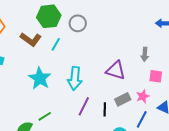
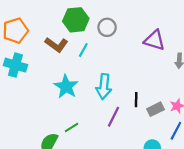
purple triangle: (116, 70) -> (154, 40), moved
black line: (105, 109) -> (136, 100), moved

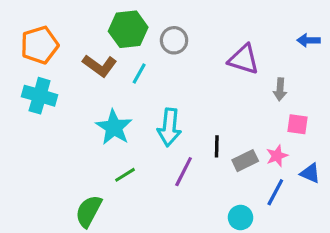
green line: (71, 128) -> (125, 175), moved

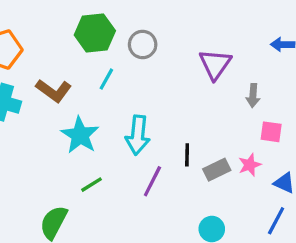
purple triangle: (244, 59) -> (215, 64), turned 48
brown L-shape: (100, 66) -> (54, 91), moved
blue line: (275, 192) -> (276, 221), moved

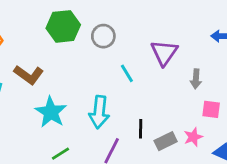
cyan line: (106, 79) -> (127, 73), moved, turned -60

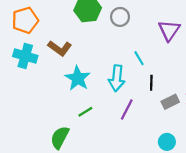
cyan line: (127, 73) -> (139, 58), moved
black line: (141, 129) -> (151, 83), moved

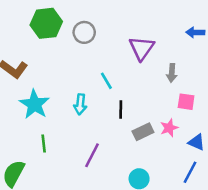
cyan arrow: (117, 78) -> (80, 104), size x0.7
purple line: (127, 110) -> (92, 155), moved
green line: (85, 112) -> (44, 143), turned -64

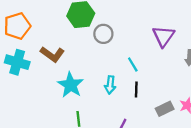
gray circle: (84, 32) -> (103, 34), moved
black line: (121, 110) -> (136, 89), moved

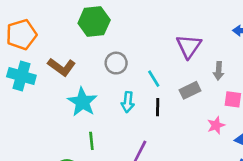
gray circle: (103, 34) -> (116, 63), moved
gray rectangle: (165, 109) -> (190, 90), moved

